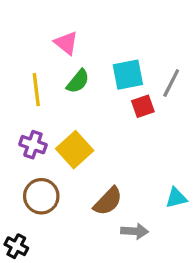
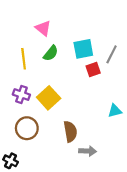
cyan triangle: (176, 198) -> (115, 111), moved
brown semicircle: (108, 201) -> (70, 131), turned -54

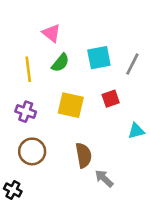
red square: (93, 70) -> (111, 99), moved
yellow square: (49, 98) -> (71, 105), moved, turned -35
gray arrow: (88, 151) -> (104, 178), turned -140

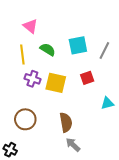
pink triangle: (51, 33) -> (30, 26), moved
green semicircle: (60, 63) -> (48, 49), turned -98
purple cross: (26, 112) -> (32, 79), moved
gray arrow: (104, 178) -> (73, 145), moved

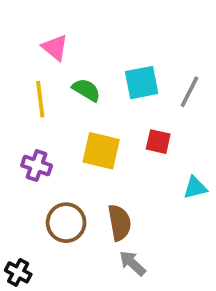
red square: (87, 78) -> (158, 142), turned 32
purple cross: (32, 79) -> (37, 165), moved
brown circle: (25, 119) -> (66, 223), moved

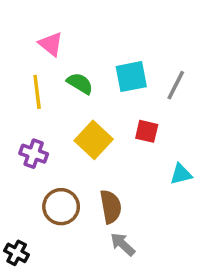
yellow square: (101, 151) -> (94, 140), turned 30

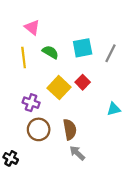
red square: (147, 131) -> (83, 82), moved, turned 32
purple cross: (34, 154) -> (31, 103), moved

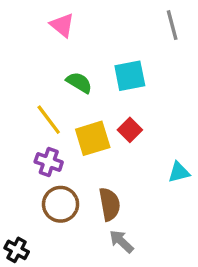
pink triangle: (32, 27) -> (62, 25), moved
gray line: (111, 53) -> (172, 25), moved, turned -42
yellow line: (24, 57) -> (49, 120), moved, turned -30
yellow square: (59, 88) -> (93, 138), turned 30

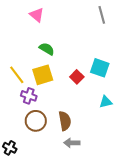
cyan square: (130, 76) -> (100, 68), moved, turned 30
yellow line: (49, 120) -> (17, 75), moved
yellow square: (93, 138) -> (43, 75), moved
gray arrow: (121, 241) -> (72, 143), turned -42

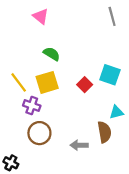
brown semicircle: (65, 121) -> (104, 132), moved
gray arrow: (72, 143) -> (79, 145), moved

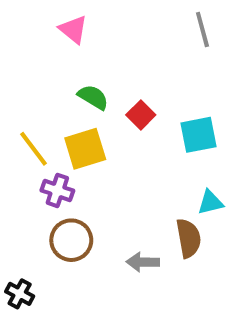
cyan square: (110, 75) -> (198, 135), turned -30
red square: (85, 85) -> (141, 115), moved

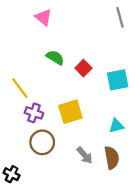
yellow square: (85, 149) -> (70, 112), moved
cyan triangle: (210, 202) -> (116, 126), moved
brown semicircle: (189, 238) -> (112, 158), moved
gray arrow: (143, 262) -> (85, 155), turned -132

